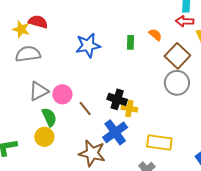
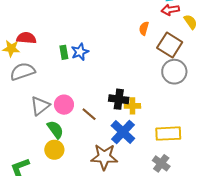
orange semicircle: (155, 35) -> (144, 28), turned -104
green rectangle: (130, 42) -> (64, 52), moved
blue star: (88, 45) -> (80, 52), size x0.7

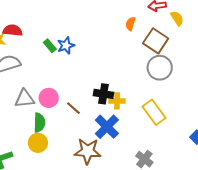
green rectangle: (64, 52) -> (50, 46), turned -32
gray triangle: (40, 106) -> (25, 99), turned 30
green semicircle: (55, 130) -> (39, 123), turned 36
yellow rectangle: (168, 134) -> (154, 112), moved, turned 55

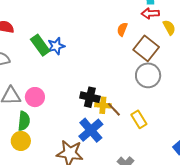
green rectangle: (50, 46) -> (40, 45), size x1.5
brown line: (73, 108) -> (114, 109), moved
yellow rectangle: (154, 112) -> (139, 119), size x0.7

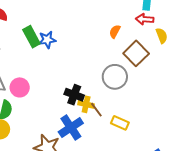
gray circle: (148, 75) -> (115, 77), moved
yellow rectangle: (139, 119) -> (120, 123), turned -42

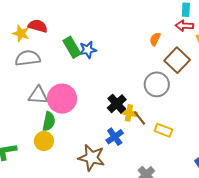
pink circle: (20, 87) -> (62, 99), size x1.5
black cross: (74, 95) -> (117, 104), turned 30
blue cross: (71, 128) -> (115, 137), size x0.7

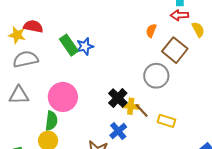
gray triangle: (38, 95) -> (19, 95), moved

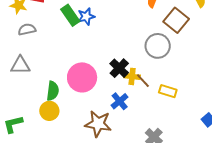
gray semicircle: (26, 59) -> (27, 29), size x0.7
pink circle: (63, 97) -> (82, 77), moved

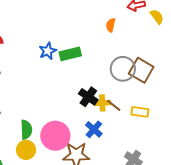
green rectangle: (70, 15) -> (70, 54), moved, turned -60
brown square: (176, 20) -> (141, 70), moved
pink circle: (82, 77) -> (55, 136), moved

